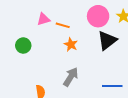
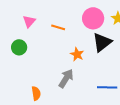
pink triangle: (43, 19) -> (29, 21), moved, turned -32
orange star: (71, 44) -> (77, 54), moved

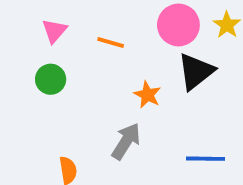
green circle: (19, 47) -> (51, 79), moved

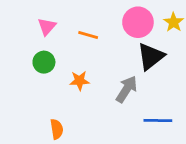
orange star: (147, 95) -> (80, 81), moved, turned -30
gray arrow: (126, 141) -> (127, 89), moved

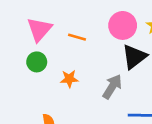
pink triangle: (47, 26) -> (39, 29), size x1.5

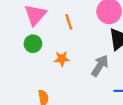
orange line: (77, 37) -> (69, 22), turned 56

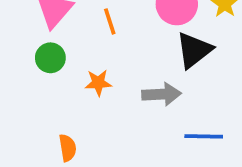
gray arrow: (100, 66) -> (161, 94), turned 55

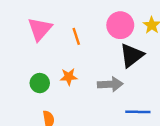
green circle: (50, 58) -> (40, 83), moved

